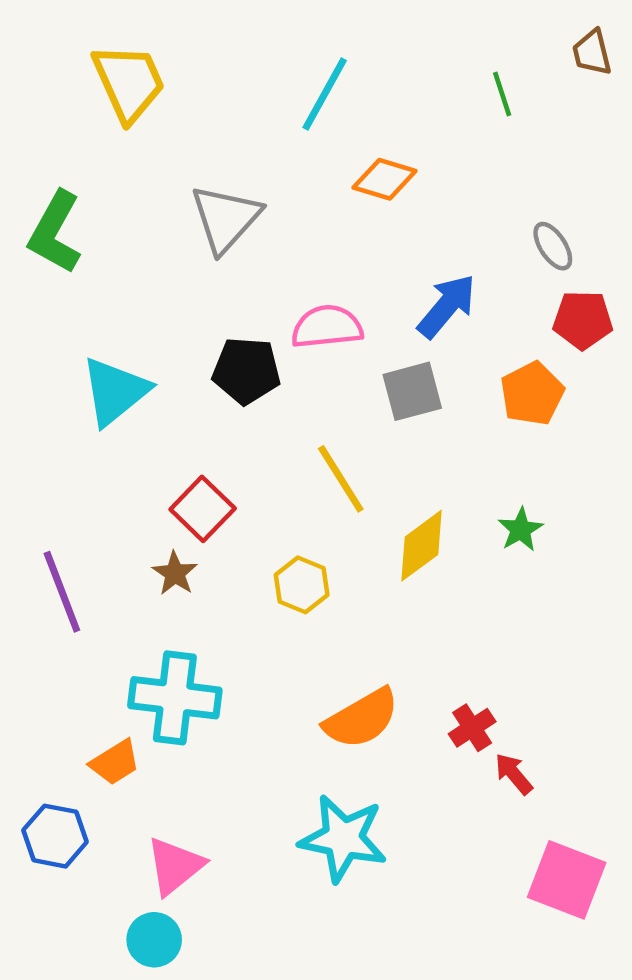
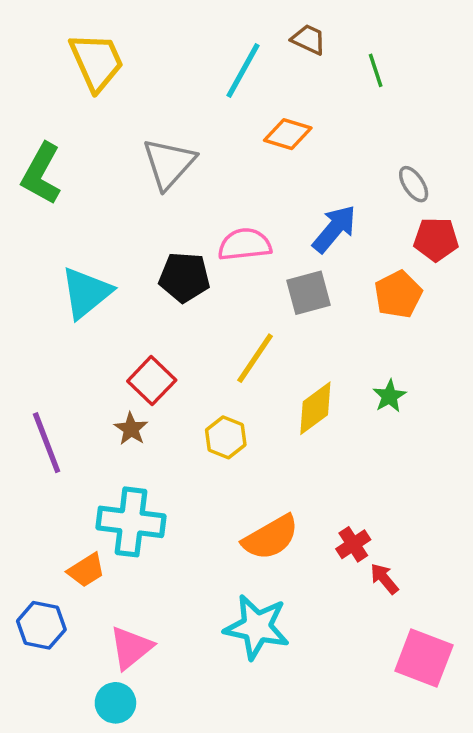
brown trapezoid: (592, 53) -> (308, 39), moved, turned 129
yellow line: (341, 479) -> (255, 358), turned 66

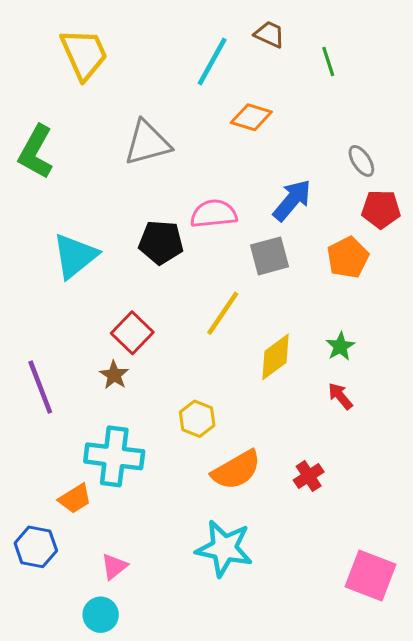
gray triangle: (169, 163) -> (147, 143), turned 33
yellow hexagon: (226, 437) -> (197, 419), moved
red arrow: (384, 579) -> (340, 396), moved
pink triangle: (131, 648) -> (114, 566), size x0.7

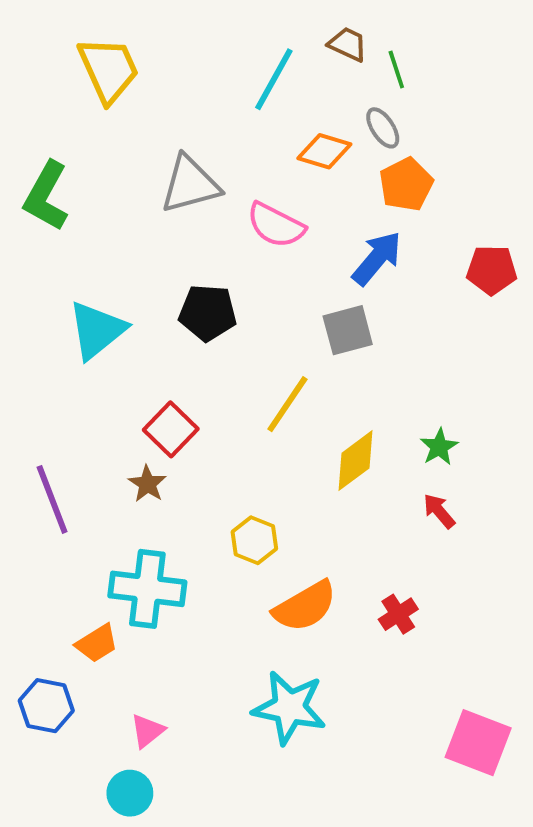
green line: (328, 61) -> (396, 70), moved
gray ellipse: (361, 161) -> (383, 128), moved
pink semicircle: (214, 214) -> (276, 225), moved, turned -147
orange pentagon: (348, 257) -> (406, 184), moved

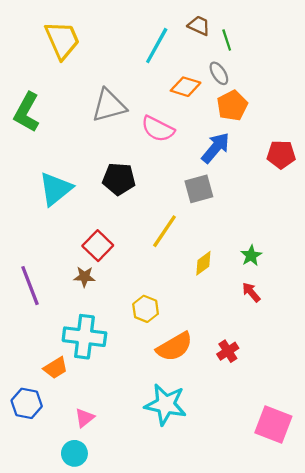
yellow diamond: (356, 461) -> (203, 263), size x0.7
brown star: (147, 484) -> (84, 277), turned -30

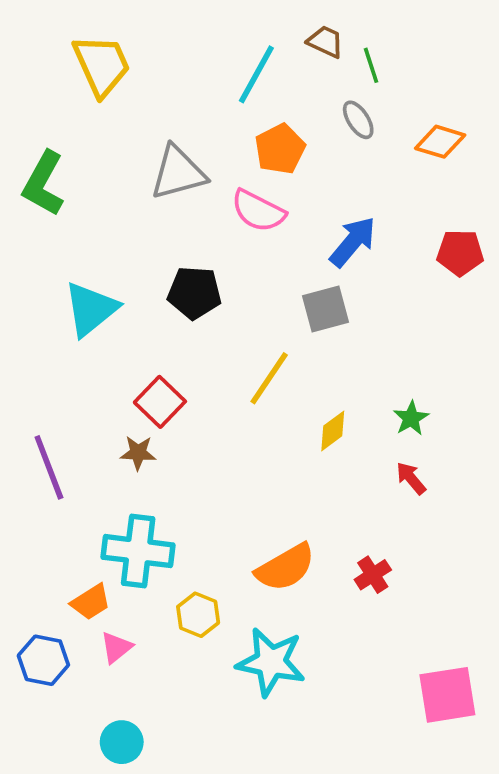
orange diamond: (186, 87) -> (440, 142), moved
orange pentagon: (232, 106) -> (280, 149), moved
yellow hexagon: (146, 309) -> (198, 615), moved
pink triangle: (84, 418) -> (116, 647), moved
pink square: (273, 424) -> (447, 695), turned -30

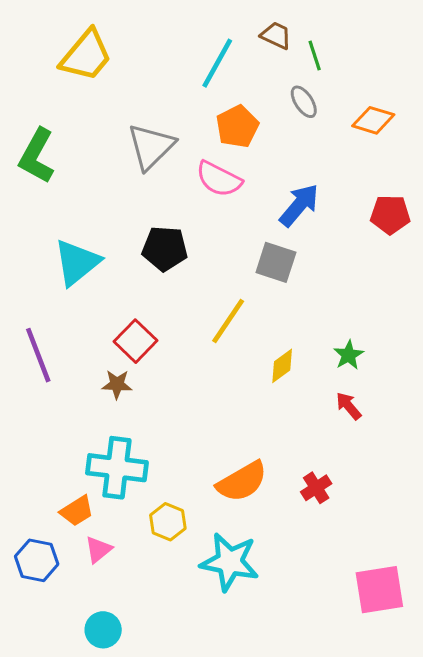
yellow trapezoid: (102, 65) -> (86, 55), turned 64
gray triangle: (178, 173) -> (151, 147), turned -30
gray square: (325, 309) -> (276, 262), turned 33
purple line: (49, 467) -> (38, 355), moved

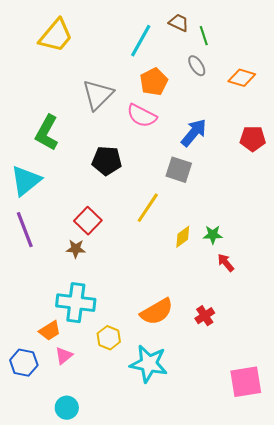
green L-shape: (37, 156) -> (47, 133), moved
cyan triangle: (77, 262) -> (26, 181), moved
green star: (349, 355) -> (213, 235), moved, turned 30

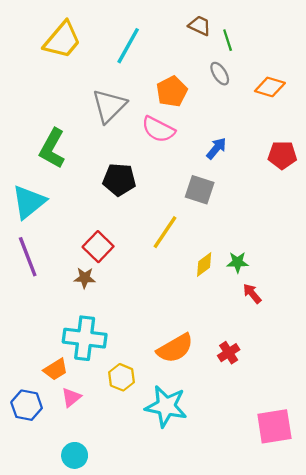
cyan line: (141, 41) -> (128, 46), moved
blue arrow: (194, 133) -> (216, 148), size x0.7

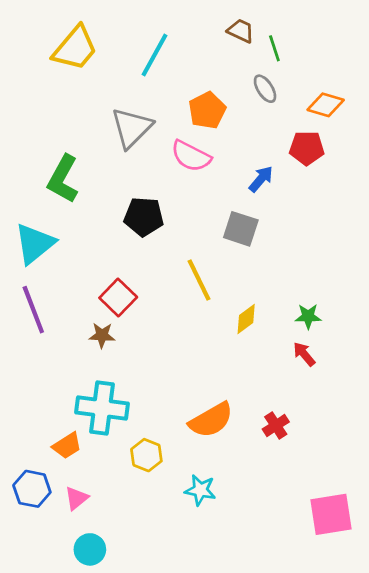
red pentagon: (282, 155) -> (307, 148), moved
yellow line: (165, 232) -> (199, 280), turned -60
green star: (238, 262) -> (308, 316), moved
pink triangle: (71, 397) -> (76, 498), moved
cyan star: (166, 406) -> (200, 490), size x0.6

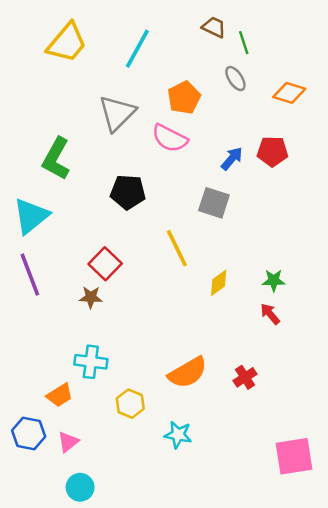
red pentagon: (307, 148) -> (272, 151), moved
cyan cross: (102, 408) -> (91, 362), size x0.7

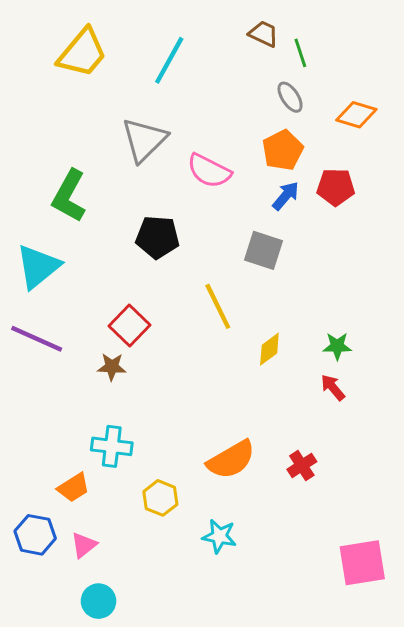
orange pentagon: (184, 98) -> (283, 150), moved
purple line: (30, 275) -> (37, 339), turned -45

